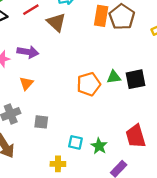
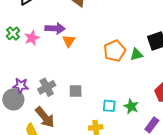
green triangle: (114, 77) -> (136, 54), moved
orange triangle: (26, 83) -> (69, 41), moved

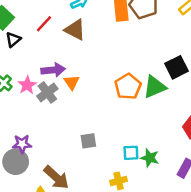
green triangle: (136, 54) -> (155, 87), size x1.5
gray cross: (47, 87) -> (47, 92), moved
green star: (131, 106) -> (150, 158), moved

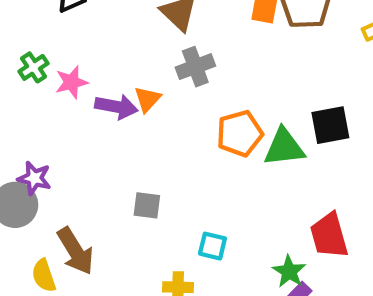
purple arrow: (53, 70) -> (116, 107), moved
gray cross: (47, 92) -> (195, 67), moved
green star: (150, 158) -> (289, 271), moved

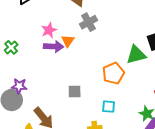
green cross: (34, 67) -> (11, 47), moved
pink star: (71, 82) -> (49, 30), moved
orange pentagon: (240, 133) -> (113, 73), moved

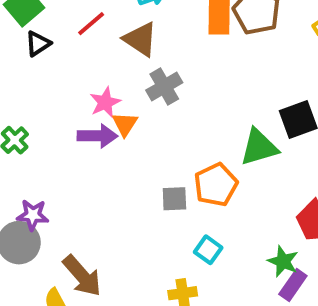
pink star: (49, 30) -> (105, 102), moved
gray square: (75, 91) -> (174, 199), moved
cyan square: (109, 107) -> (208, 250), turned 32

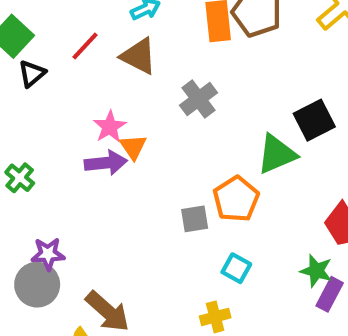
gray cross: (164, 86) -> (198, 99), moved

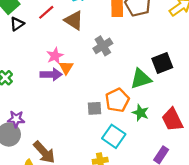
cyan square: (236, 268) -> (114, 136), size x1.5
green star: (316, 271) -> (141, 113), moved

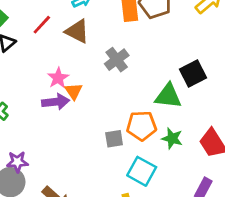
green triangle: (141, 79) -> (168, 96), turned 30
orange pentagon: (117, 100) -> (141, 126), turned 30

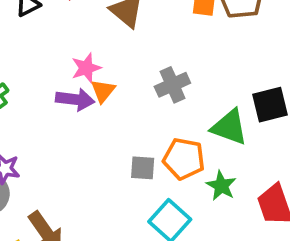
gray cross: (117, 60) -> (172, 85), moved

